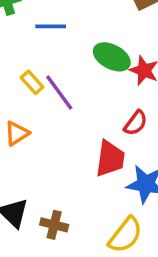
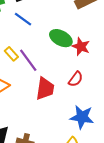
blue line: (51, 26) -> (23, 19), turned 36
red trapezoid: (110, 159) -> (45, 89), moved

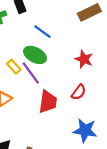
blue line: (23, 19) -> (42, 32), moved
green ellipse: (61, 38) -> (35, 55), moved

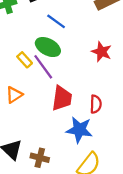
red semicircle: (79, 92) -> (96, 104), moved, turned -35
blue star: (85, 130) -> (79, 130), moved

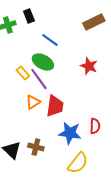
orange triangle: (14, 95) -> (33, 102), moved
red semicircle: (96, 104) -> (95, 126), moved
brown cross: (40, 158) -> (36, 147), moved

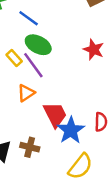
blue line: (50, 40) -> (29, 18), moved
red trapezoid: (55, 106) -> (55, 115), moved, turned -35
blue star: (70, 133) -> (71, 130), turned 30

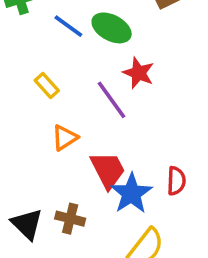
green ellipse: (38, 45) -> (112, 28), moved
red star: (94, 50) -> (138, 73), moved
purple line: (33, 65) -> (112, 100), moved

